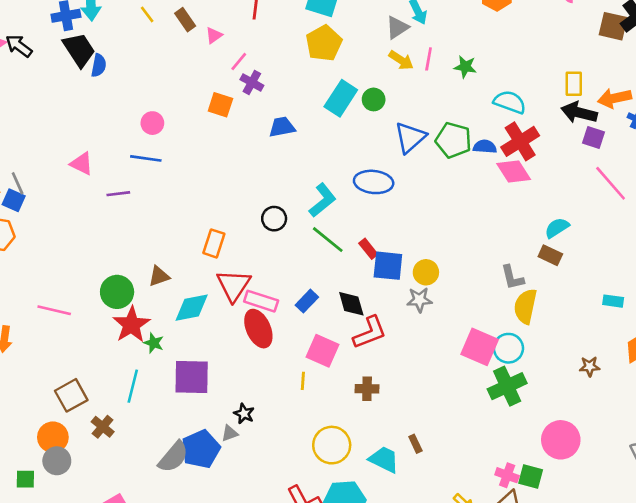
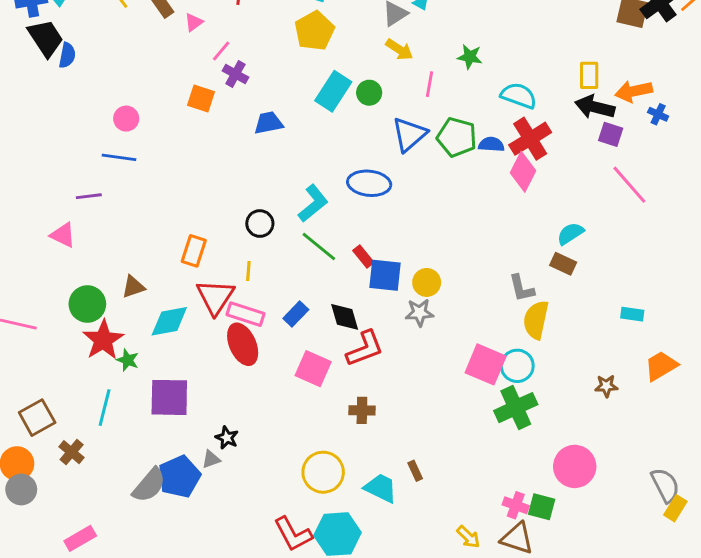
pink line: (429, 59) -> (430, 84), moved
pink triangle: (82, 164) -> (63, 235), moved
pink diamond: (514, 171) -> (523, 172), turned 60
yellow line: (303, 381) -> (248, 271), moved

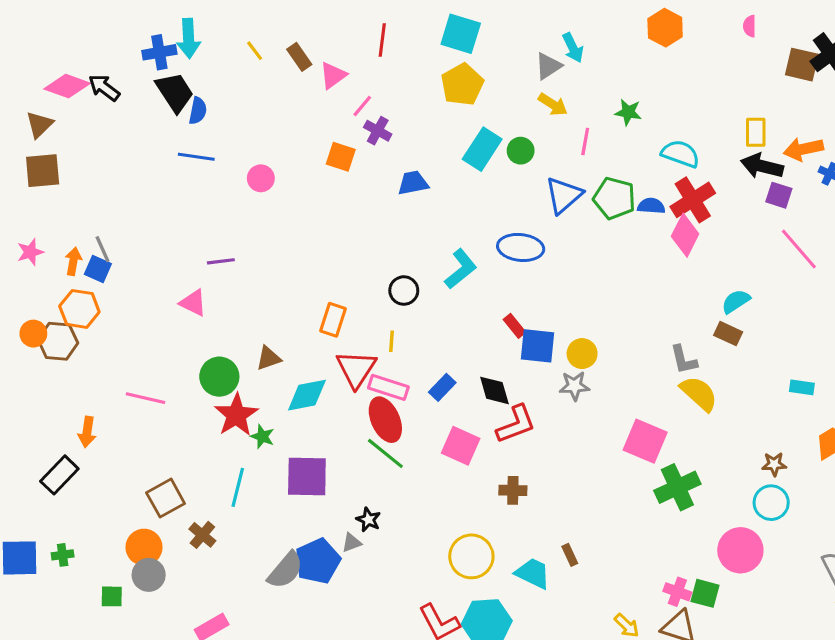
pink triangle: (194, 22) -> (333, 75), size x1.4
blue line: (119, 157) -> (196, 157), moved
green line: (319, 247) -> (385, 453), moved
yellow semicircle: (536, 320) -> (699, 394), turned 120
cyan circle: (517, 366) -> (771, 503), moved

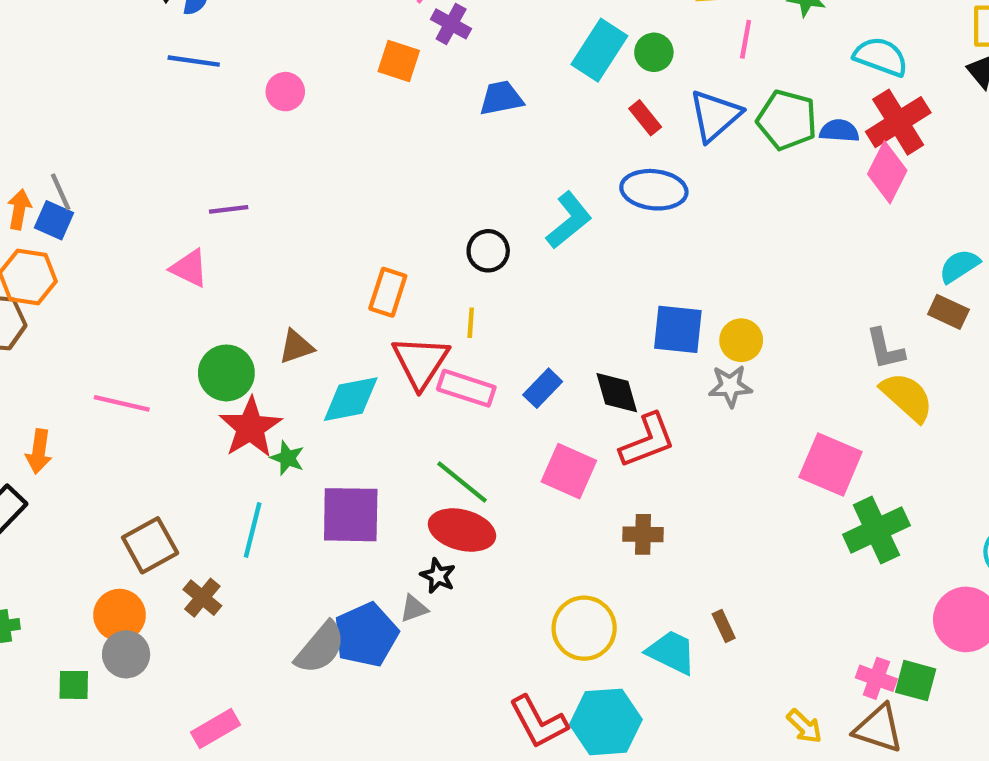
red rectangle: (514, 326) -> (645, 118), moved
red ellipse: (385, 420) -> (462, 530), moved, turned -51

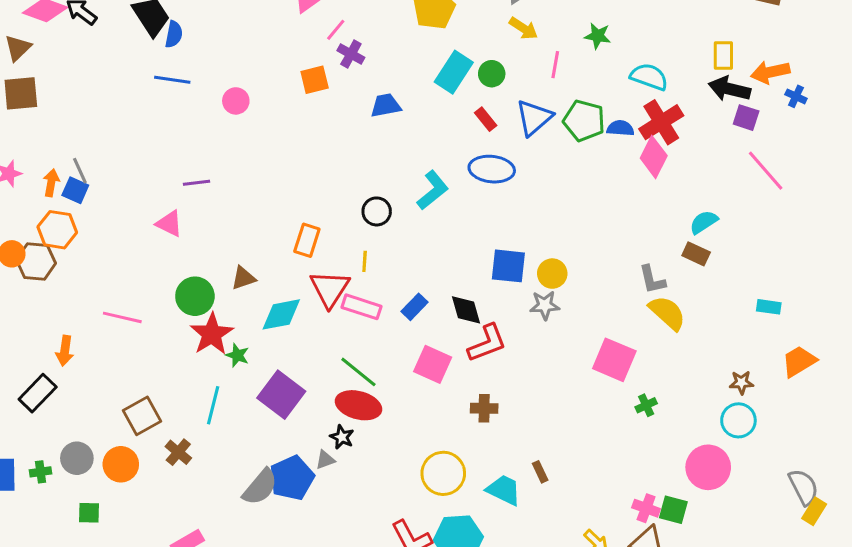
orange square: (399, 61) -> (315, 80), turned -32
purple square: (351, 515) -> (281, 395), turned 36
green cross: (876, 530) -> (646, 405), size x0.5
gray circle: (126, 654) -> (77, 458), moved

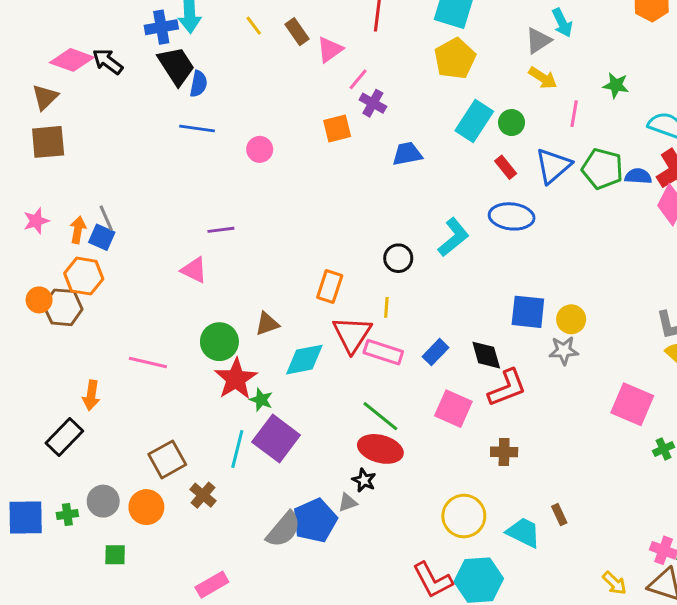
purple square: (281, 395) -> (276, 439), moved

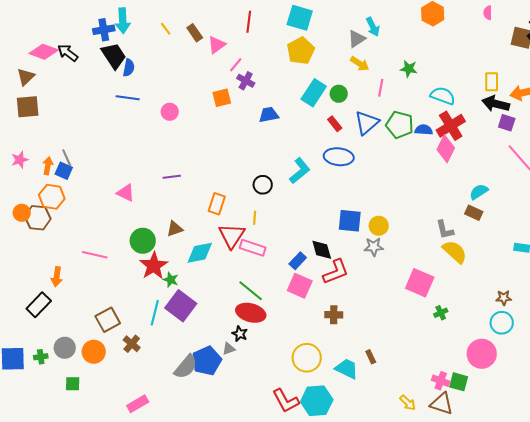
purple line: (221, 230) -> (172, 177), moved
blue rectangle: (436, 352) -> (298, 261), moved

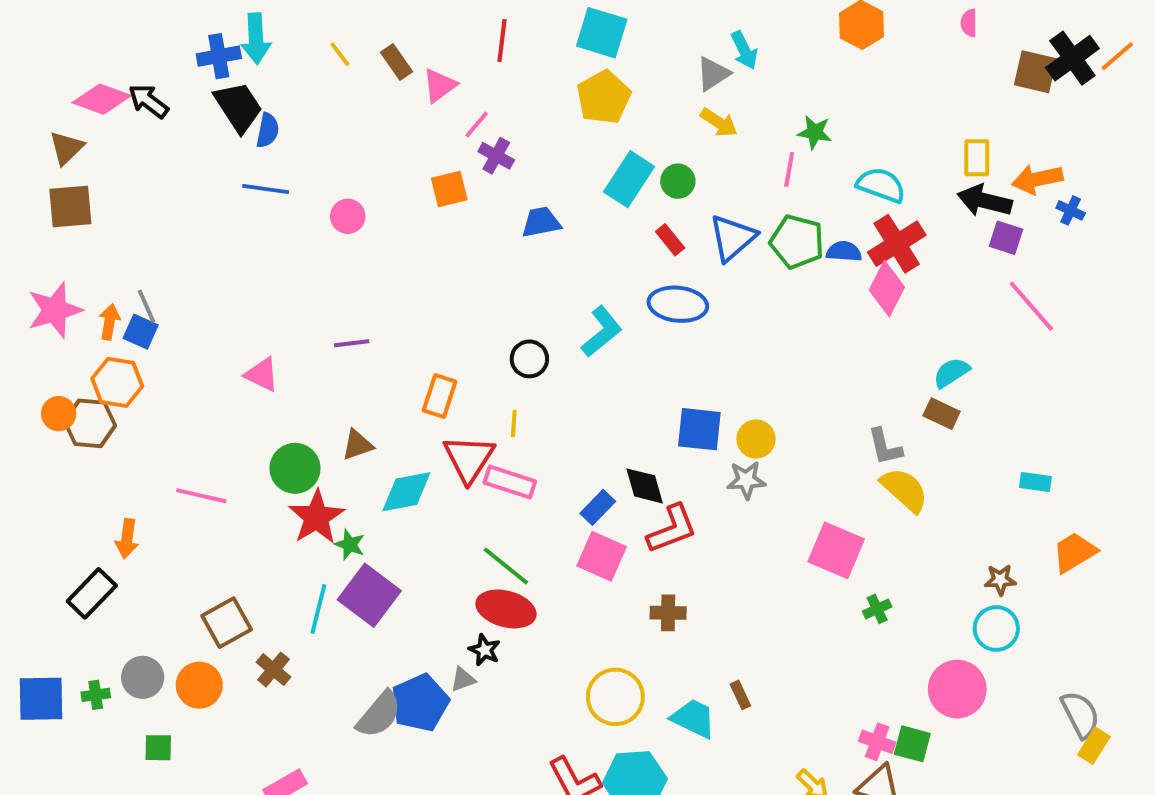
pink line: (381, 88) -> (789, 169), moved
pink star: (20, 160) -> (55, 310), size x1.6

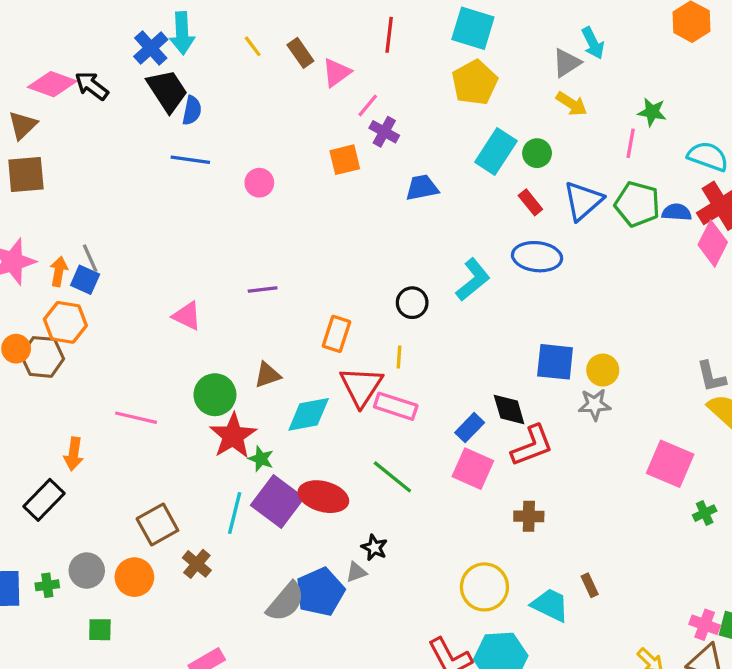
blue cross: (219, 56) -> (151, 48), turned -32
red ellipse: (506, 609) -> (323, 497), moved

